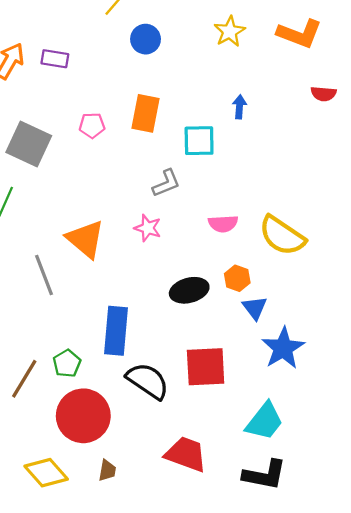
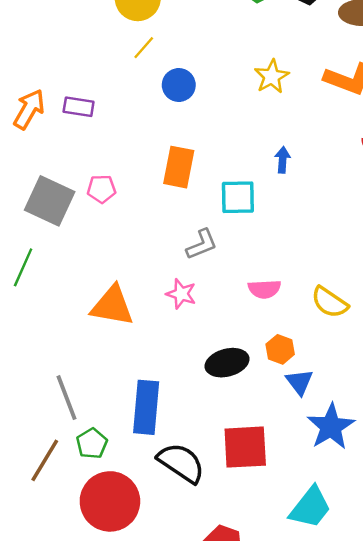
pink pentagon: (92, 125) -> (102, 189), moved
yellow semicircle: (282, 236) -> (330, 302), size x0.7
orange triangle: (85, 239) -> (112, 306), turned -30
gray line: (44, 275) -> (66, 398), moved

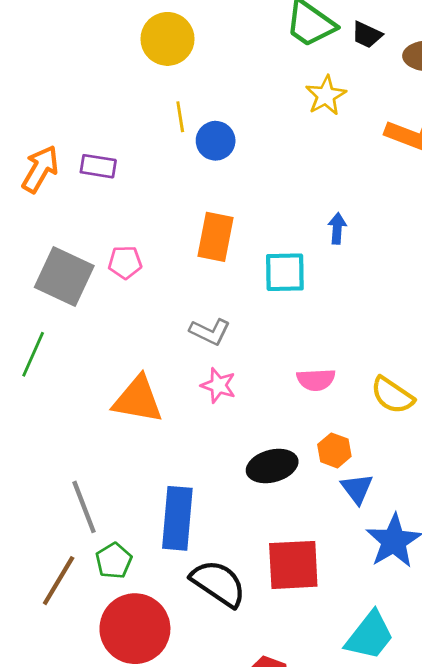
yellow line: (144, 48) -> (180, 117), moved, turned -50
yellow star: (272, 77) -> (326, 95), moved
gray L-shape: (202, 244) -> (210, 332), moved, turned 48

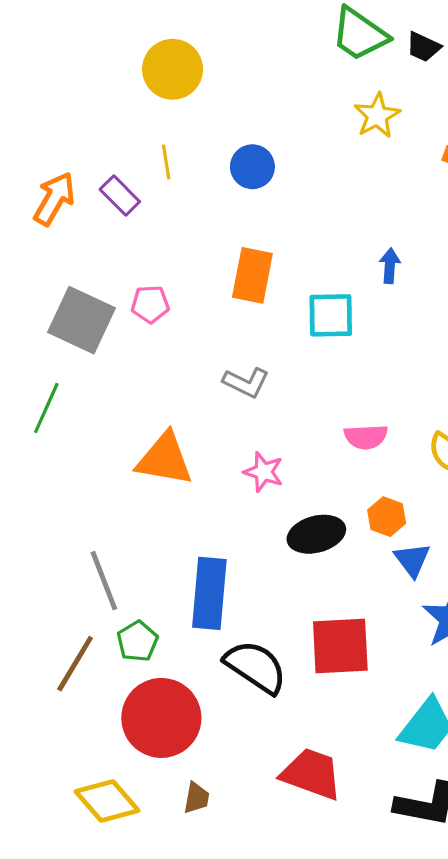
yellow circle: (167, 39) -> (173, 69), moved
yellow line: (180, 117) -> (166, 162), moved
purple rectangle: (98, 166) -> (120, 196), turned 36
pink star: (218, 385) -> (264, 472), moved

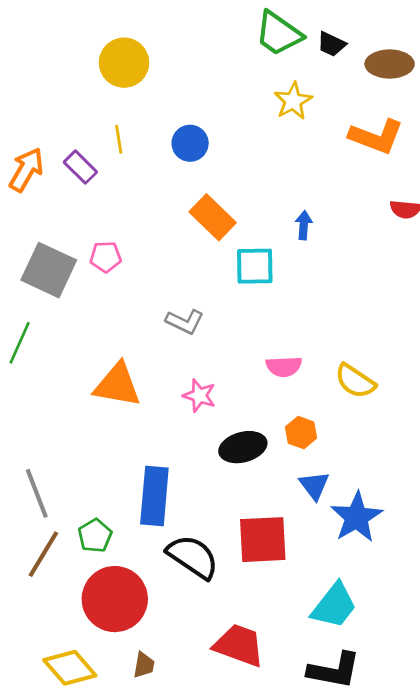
orange rectangle: (252, 275) -> (213, 217), moved, turned -57
blue triangle: (412, 560) -> (314, 485), moved
gray line: (104, 581) -> (37, 493), moved

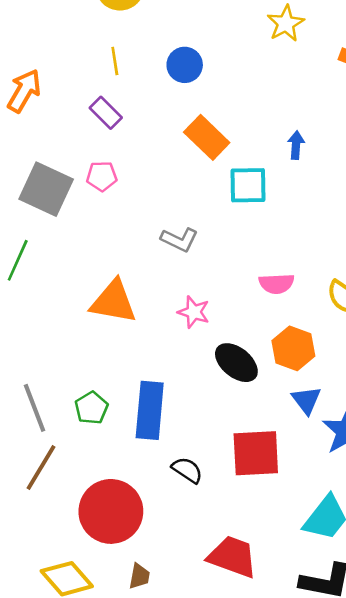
purple rectangle: (80, 167) -> (106, 113), moved
orange hexagon: (301, 433) -> (293, 348), size x1.4
black ellipse: (243, 447) -> (236, 363), turned 54
green pentagon: (95, 536) -> (91, 408), moved
black semicircle: (193, 557) -> (187, 470), size x0.6

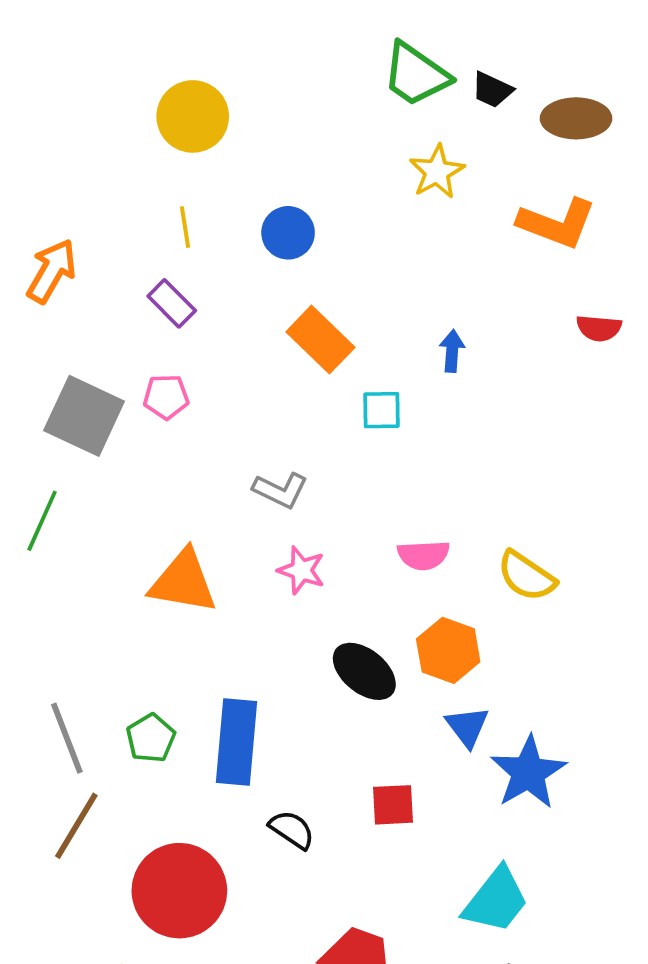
cyan square: (248, 185) -> (381, 410), size x0.7
pink star: (194, 312) -> (301, 570), moved
red square: (256, 453) -> (393, 805), size x0.6

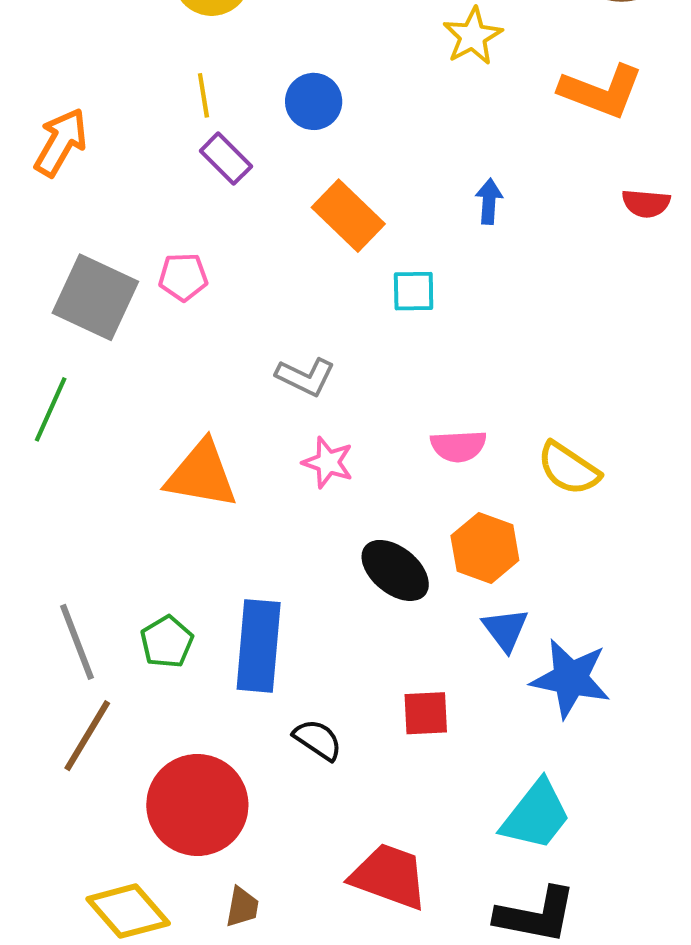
purple rectangle: (172, 303) -> (226, 159), moved
blue arrow: (452, 351) -> (489, 201), moved
blue star: (528, 772) -> (571, 679), turned -30

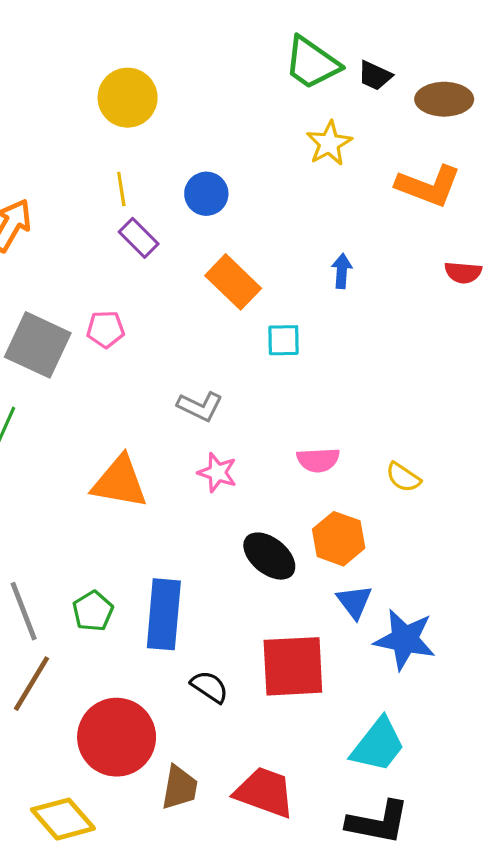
yellow semicircle: (569, 469) -> (403, 477), size x0.7
red square: (426, 713) -> (293, 666), size x1.8
brown trapezoid: (242, 907) -> (180, 788), moved, size x1.4

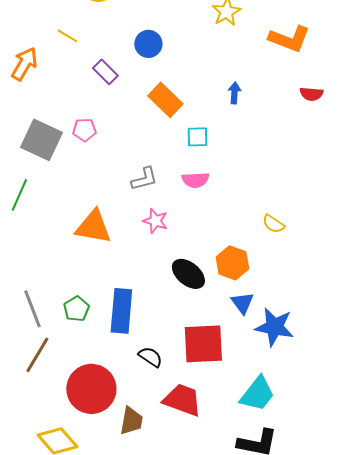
yellow line: (121, 189) -> (67, 36), moved, turned -50
gray L-shape: (200, 406) -> (144, 179), turned -40
pink semicircle: (318, 460) -> (195, 180), moved
red trapezoid: (265, 792) -> (182, 400), moved

